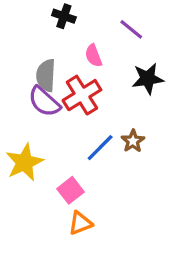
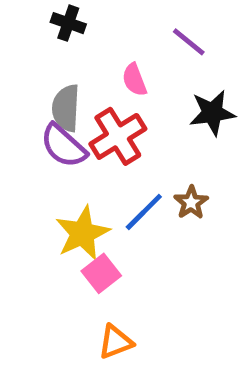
black cross: (64, 16) -> (68, 23), moved
yellow star: (24, 162) -> (82, 233), moved
orange triangle: (80, 223) -> (116, 342), moved

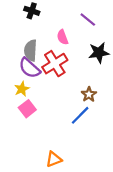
blue line: (144, 212) -> (80, 115), moved
yellow star: (82, 233) -> (22, 89), moved, size x0.6
pink square: (101, 273) -> (27, 109), moved

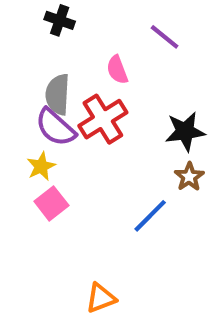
black star: (99, 53) -> (185, 131), moved
brown star: (89, 94) -> (189, 177), moved

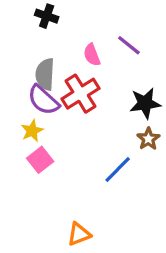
purple line: (165, 37) -> (129, 45), moved

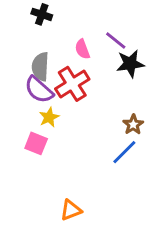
black star: (145, 103) -> (130, 64), moved
yellow star: (32, 131) -> (49, 117), moved
pink square: (40, 160) -> (36, 143), turned -30
blue line: (118, 170) -> (124, 152), moved

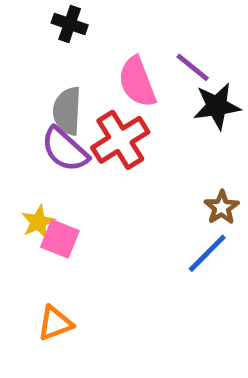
pink semicircle: (82, 49) -> (137, 82), size x1.5
yellow star: (49, 117) -> (38, 222), moved
orange triangle: (71, 210) -> (55, 323), moved

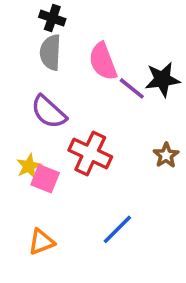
purple line: (193, 67) -> (132, 88), moved
gray semicircle: (67, 111) -> (50, 52), moved
red cross: (120, 140) -> (90, 153), moved, turned -33
blue line: (207, 253) -> (117, 229), moved

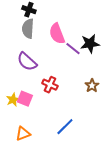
red cross: (90, 153) -> (50, 85), size x0.7
yellow star: (29, 166) -> (13, 100), moved

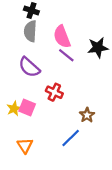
purple line: (73, 49) -> (66, 55), moved
brown star: (92, 86) -> (87, 115), moved
orange triangle: (23, 134) -> (25, 146), turned -42

